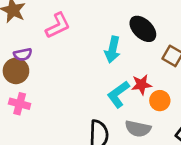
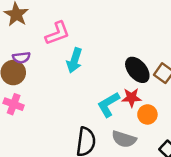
black ellipse: (143, 29) -> (137, 70), moved
cyan arrow: (113, 50) -> (74, 60), moved

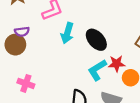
black ellipse: (137, 70) -> (96, 40), moved
pink cross: (14, 104) -> (26, 83), moved

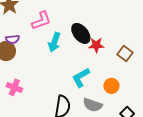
black ellipse: (96, 40) -> (81, 33), moved
red star: (117, 64) -> (96, 45), moved

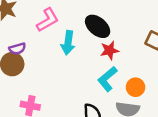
red star: (96, 45) -> (110, 50), moved
orange circle: (111, 86) -> (136, 87), moved

